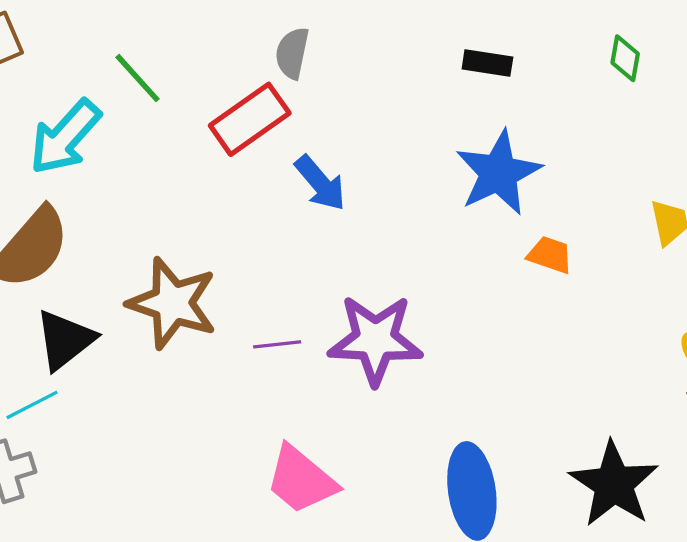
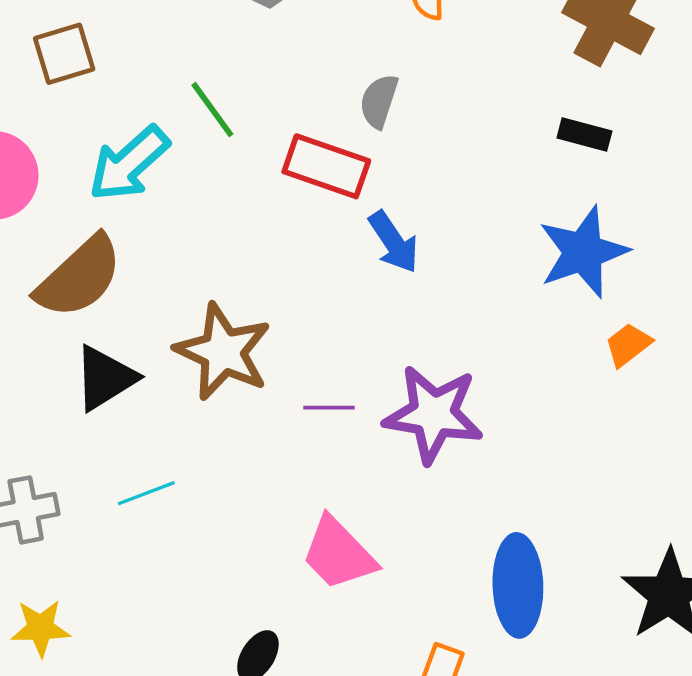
red rectangle: (250, 119) -> (326, 166), turned 48
orange trapezoid: (550, 255) -> (628, 345), turned -63
cyan line: (32, 405) -> (146, 493), moved

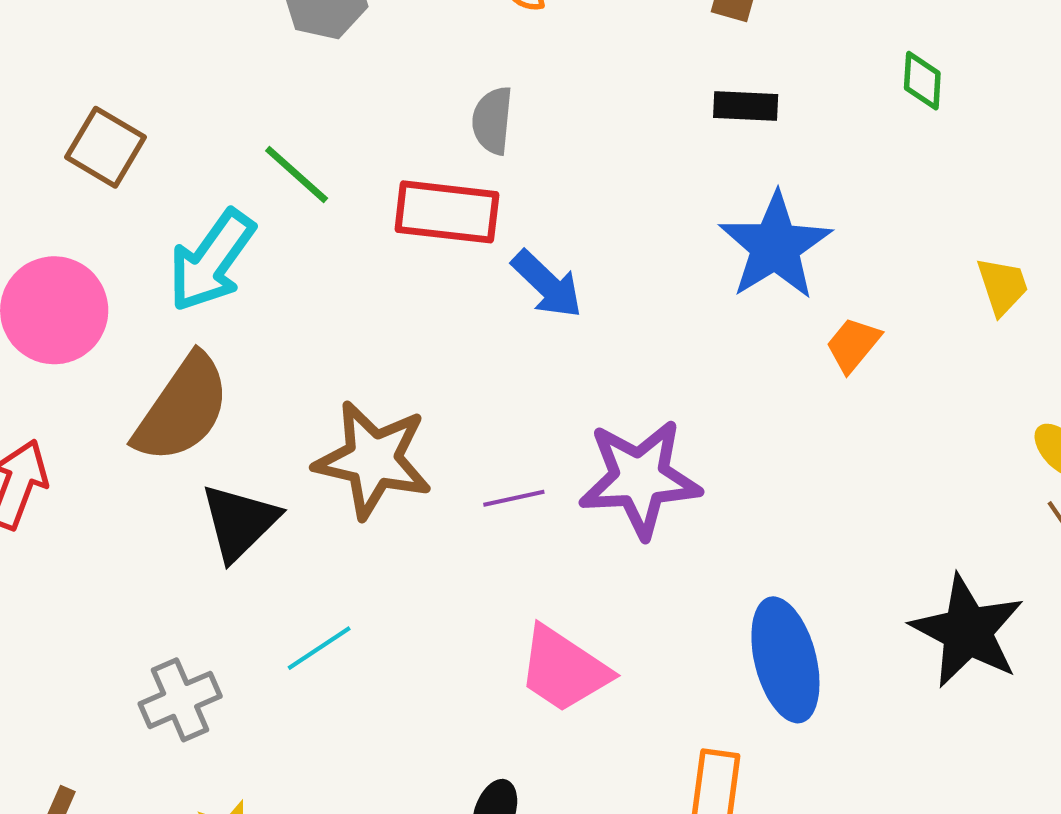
brown square: (64, 54) -> (106, 147), turned -30

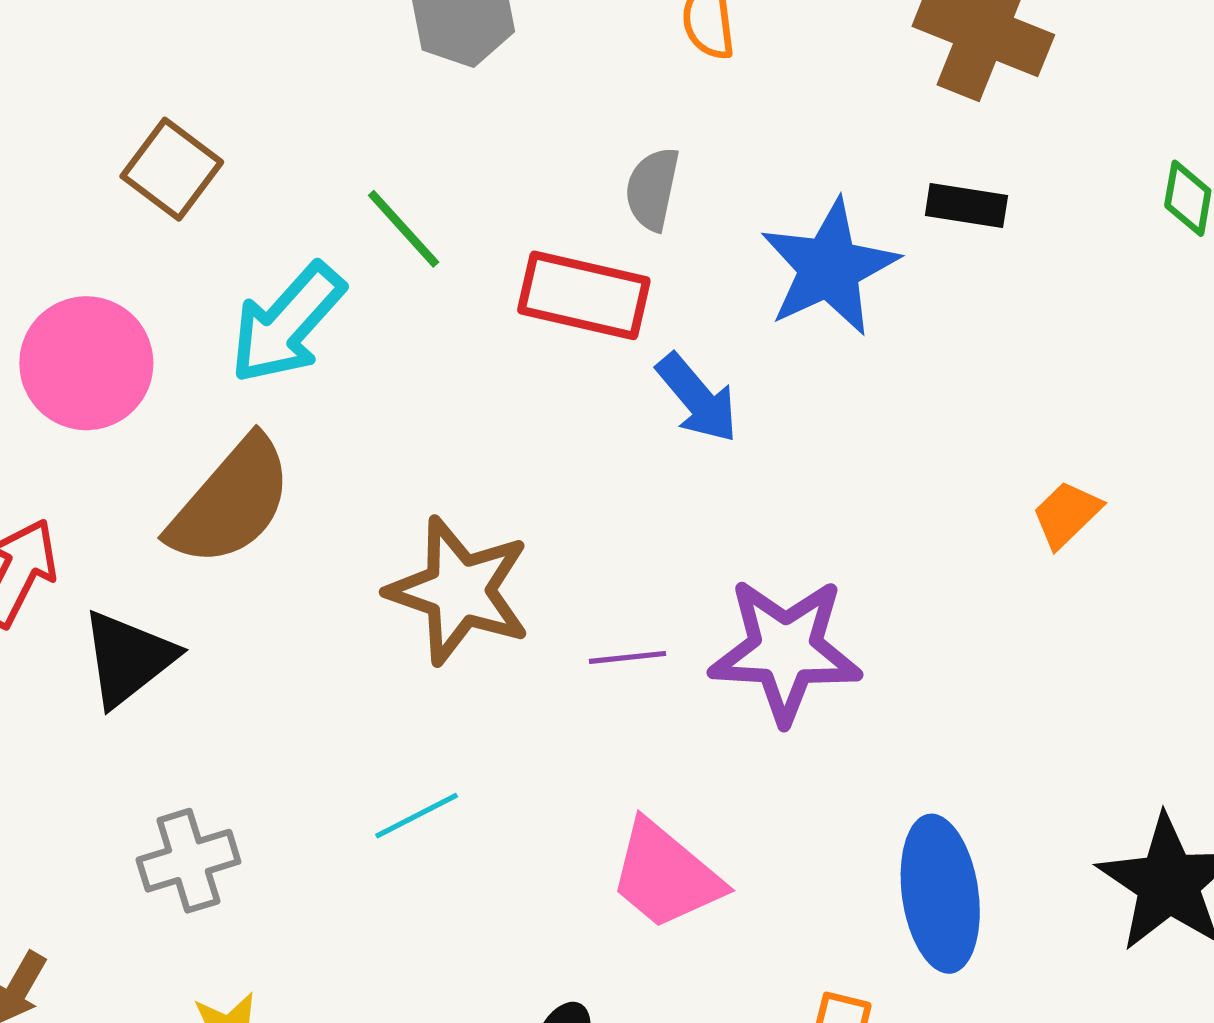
blue star: (775, 246) -> (829, 268), moved
black triangle: (239, 522) -> (128, 658), moved
cyan line: (319, 648) -> (417, 816), moved

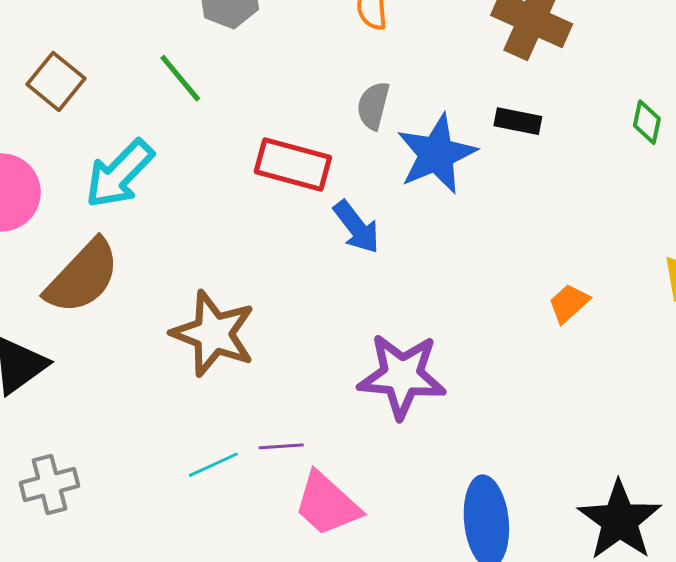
gray semicircle: (652, 189) -> (373, 106), moved
green line: (404, 229) -> (180, 78), moved
purple line: (627, 657) -> (281, 446), moved
cyan line: (417, 816) -> (213, 465), moved

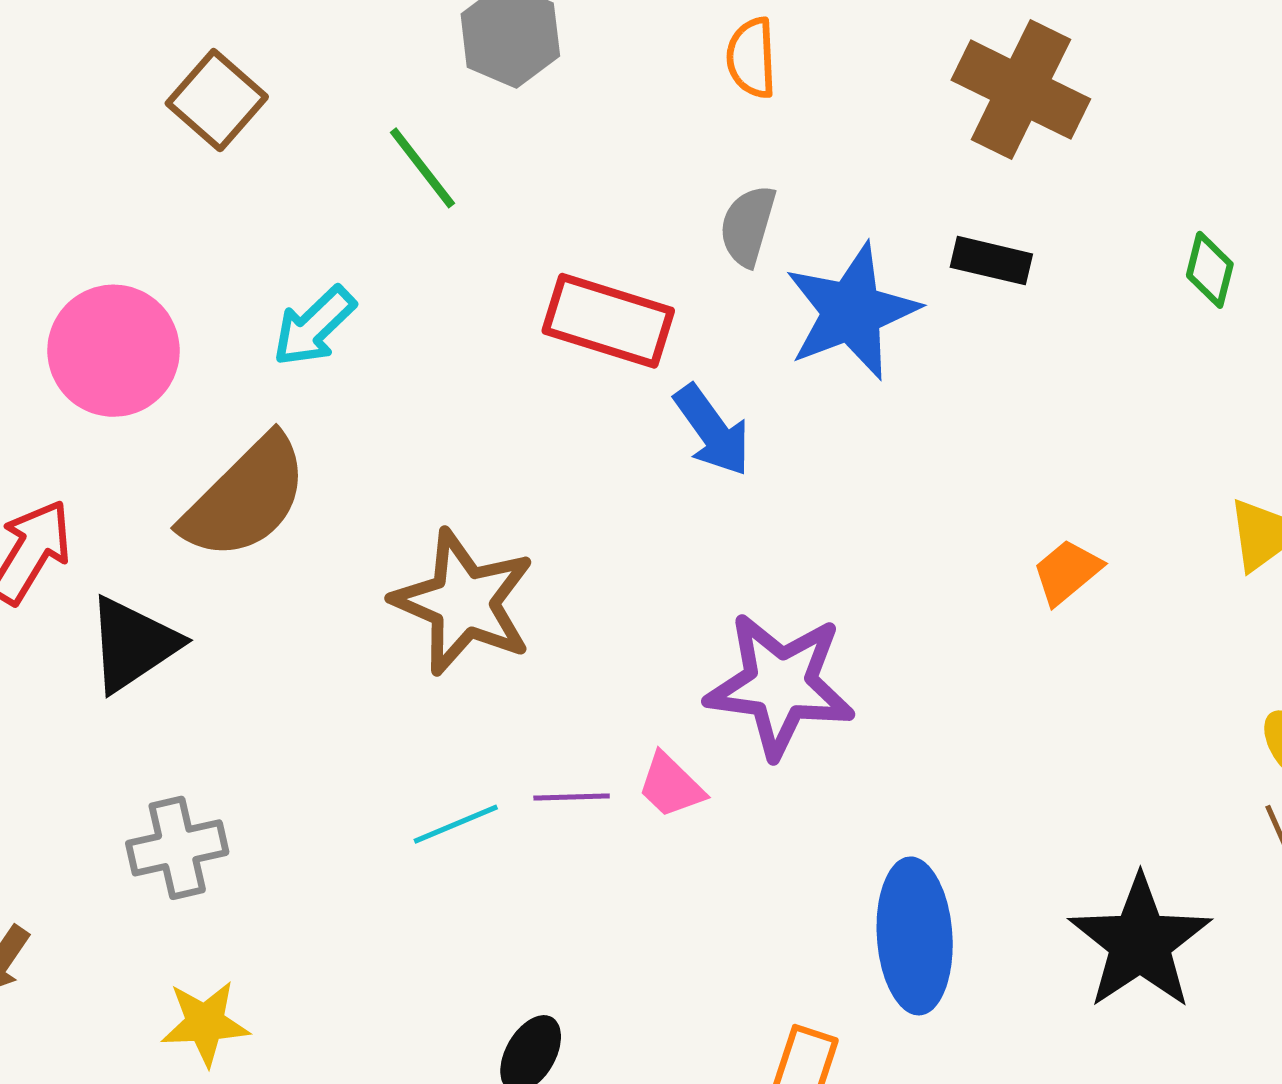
brown square: (56, 81) -> (217, 100), moved
cyan arrow: (119, 174) -> (314, 326), size x0.7
pink trapezoid: (327, 504) -> (671, 786), moved, size x0.6

